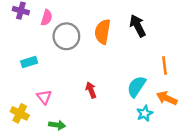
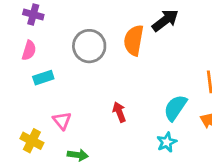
pink semicircle: (47, 18) -> (29, 50), moved
black arrow: (138, 26) -> (165, 20), moved, turned 80
cyan star: (145, 113) -> (167, 142), moved

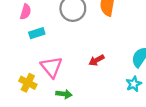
red arrow: (119, 112) -> (97, 60), turned -98
pink triangle: (62, 121) -> (51, 67), size x1.5

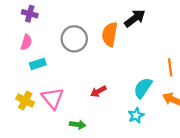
yellow cross: (28, 83) -> (25, 101), moved
green arrow: (64, 94) -> (78, 125), moved

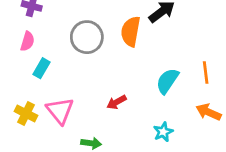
cyan rectangle: (38, 64) -> (42, 68), turned -42
cyan semicircle: (143, 88) -> (167, 81), moved

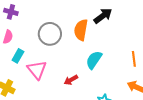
cyan semicircle: (167, 81) -> (94, 60), moved
pink triangle: (60, 111) -> (37, 70), moved

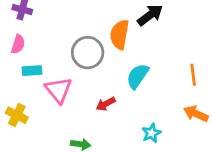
gray circle: (50, 34) -> (88, 53), moved
cyan rectangle: (18, 56) -> (32, 71), turned 56

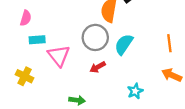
gray circle: (88, 53) -> (95, 37), moved

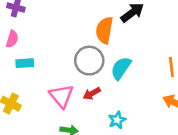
pink triangle: (59, 56) -> (61, 96), moved
cyan star: (135, 91) -> (117, 120), moved

